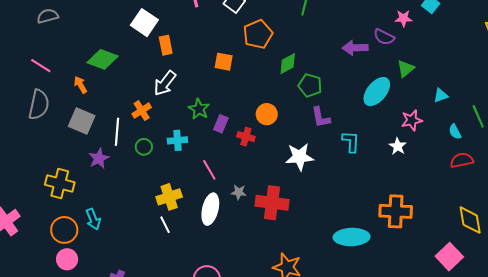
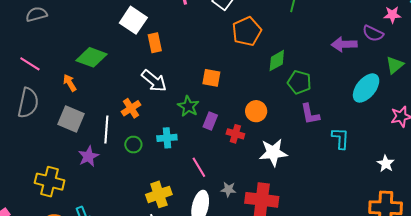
orange square: (224, 62) -> (211, 78), moved
white arrow: (165, 83) -> (154, 81), turned -88
white star: (398, 146) -> (386, 164), moved
white star: (300, 157) -> (273, 153), moved

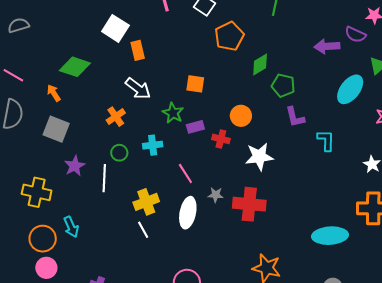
purple rectangle: (210, 121) -> (195, 127), turned 54
white line: (106, 130) -> (104, 178), moved

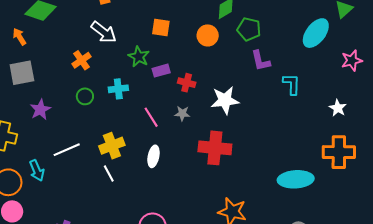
orange circle: (241, 116) -> (208, 35), moved
gray square: (56, 129) -> (22, 73), turned -32
white line: (104, 178) -> (67, 150), moved, turned 64
gray star: (216, 195) -> (182, 114), moved
white ellipse: (188, 213) -> (154, 156), size x0.7

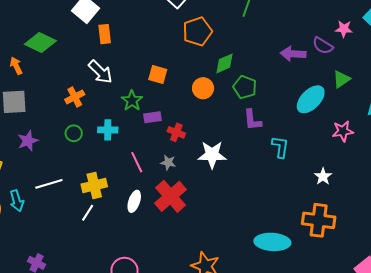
red cross: (215, 148) -> (171, 196), moved, turned 36
white line: (109, 173) -> (88, 213), turned 54

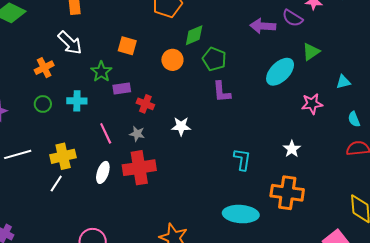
cyan L-shape: (280, 147) -> (242, 159), moved
white star: (212, 155) -> (181, 126), size x0.7
red cross: (171, 196) -> (139, 168), turned 32

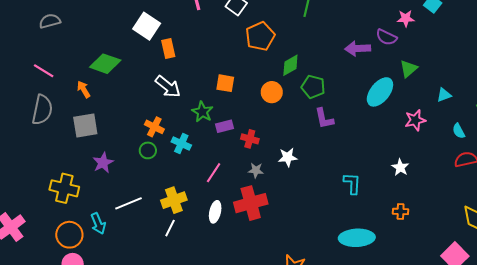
orange cross: (44, 68) -> (154, 127), moved, turned -30
cyan cross: (77, 101) -> (181, 144), turned 30
pink line: (106, 133) -> (214, 173), turned 65
gray star: (137, 134) -> (256, 170), moved
orange cross: (287, 193) -> (401, 211), size x0.5

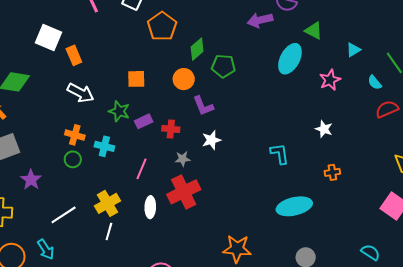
green triangle: (408, 69) -> (314, 31), turned -42
purple L-shape: (324, 118) -> (203, 106), moved
cyan arrow: (98, 224) -> (46, 249), moved

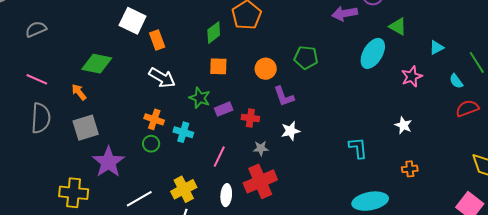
green diamond: (197, 49) -> (214, 33), moved
purple star: (31, 180) -> (108, 162), size x1.5

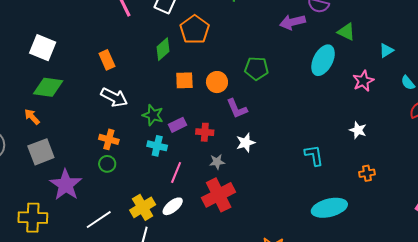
white square: (133, 21) -> (43, 48), moved
orange square: (218, 66) -> (184, 80), moved
cyan cross: (183, 132) -> (157, 146), moved
white ellipse: (226, 195) -> (173, 206), moved, turned 50

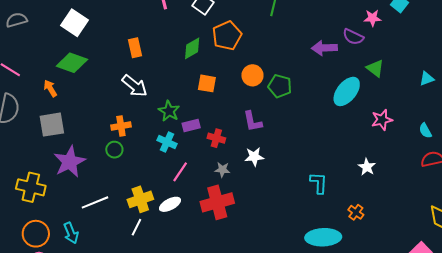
cyan triangle: (386, 50) -> (427, 79), moved
orange circle: (217, 82) -> (252, 75), moved
orange cross: (109, 139) -> (121, 126), turned -36
orange cross: (367, 173) -> (356, 212), moved, turned 35

